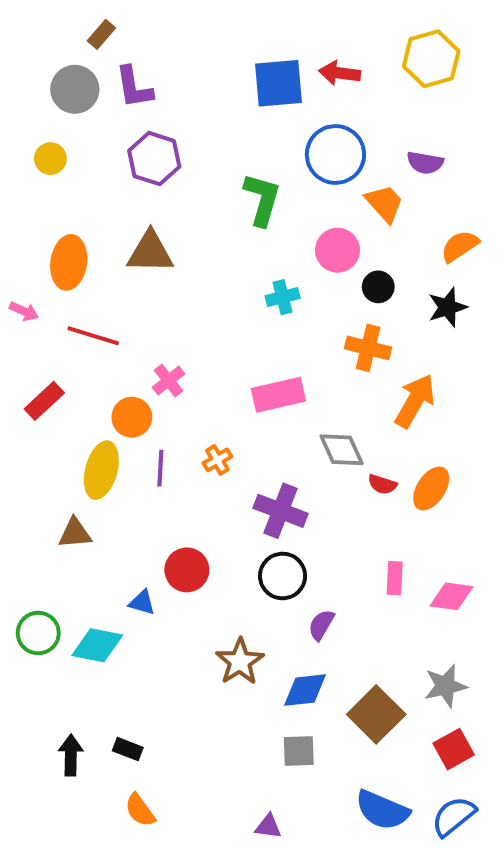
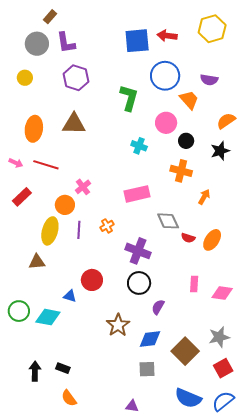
cyan cross: (283, 297) -> (139, 146), turned 35
pink arrow: (24, 311) -> (16, 163), moved
orange arrow: (415, 401) -> (204, 197), size x0.6

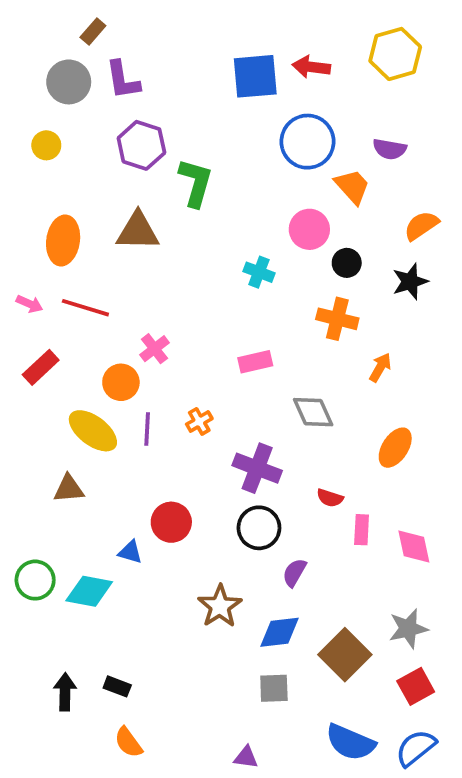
green L-shape: (129, 98) -> (196, 183), moved
pink rectangle: (137, 194) -> (255, 362), size x0.7
yellow ellipse: (50, 231) -> (93, 431), turned -68
red semicircle: (188, 238) -> (330, 498), moved
pink diamond: (222, 293) -> (414, 546), turned 70

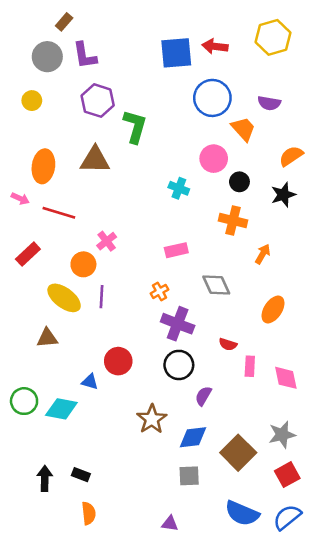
pink arrow: (30, 304) -> (20, 199), moved
orange cross: (199, 421) -> (160, 291), moved
orange semicircle: (128, 742) -> (89, 513), turned -150

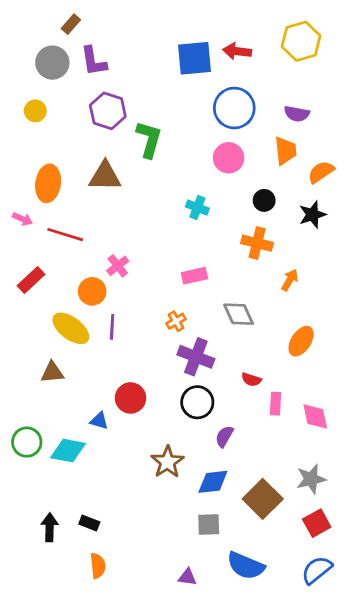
orange trapezoid: (243, 129) -> (285, 151), moved, turned 36
pink circle: (214, 159) -> (229, 158), moved
blue semicircle: (242, 513) -> (246, 566), moved

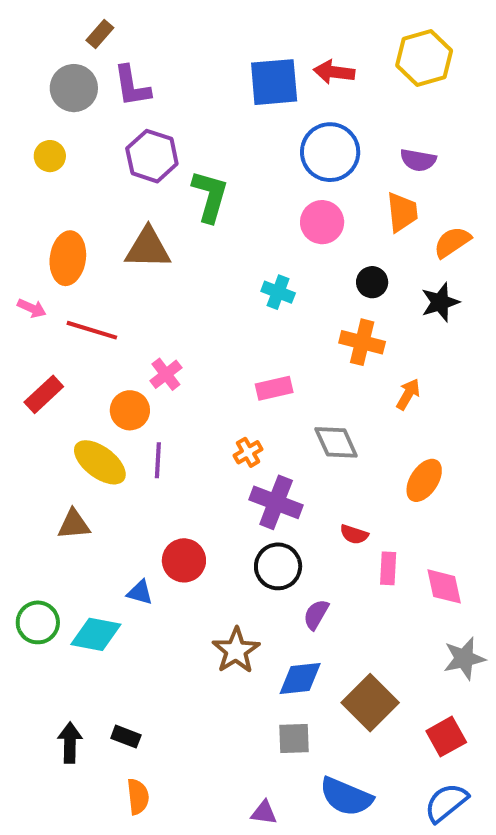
gray star: (311, 479) -> (464, 659), moved

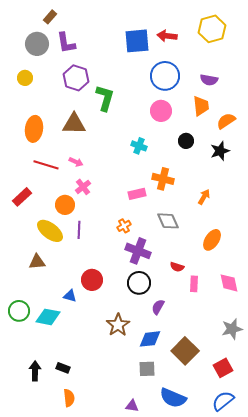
pink arrow: (32, 308) -> (76, 162), moved
orange cross: (362, 342) -> (163, 179), moved
pink diamond: (444, 586) -> (229, 283), moved

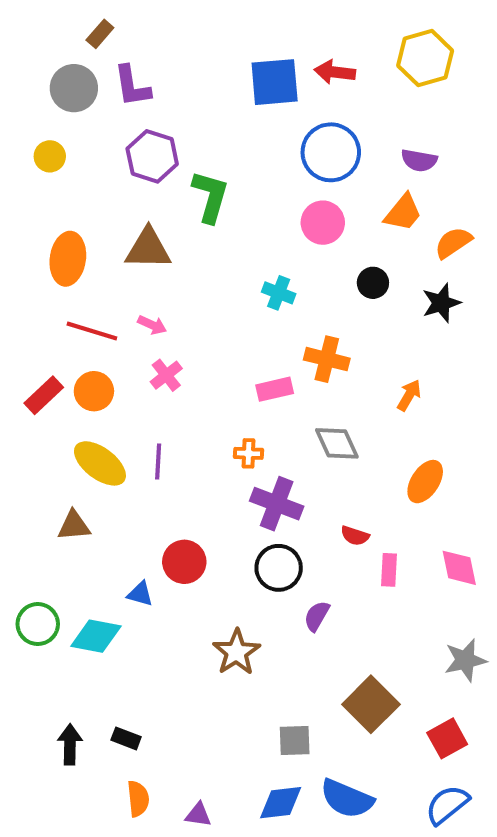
orange trapezoid: (201, 106) -> (403, 213), turned 45
orange circle: (65, 205) -> (94, 391), moved
orange cross: (124, 226) -> (248, 453), turned 32
blue diamond: (150, 339) -> (281, 803), moved
purple triangle: (132, 406) -> (198, 815), moved

